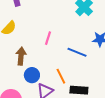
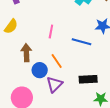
orange line: (61, 76) -> (57, 61), moved

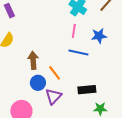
pink line: (51, 31) -> (74, 31), moved
brown arrow: (26, 53) -> (33, 60), moved

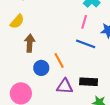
brown arrow: (33, 60) -> (30, 43), moved
purple triangle: (53, 96) -> (65, 86), moved, turned 42

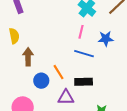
yellow semicircle: (17, 22) -> (14, 36), turned -49
black rectangle: (89, 82) -> (84, 82), moved

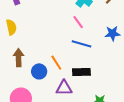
pink line: (81, 32) -> (78, 22), turned -48
blue star: (106, 39) -> (113, 33), moved
brown arrow: (28, 57) -> (19, 58), moved

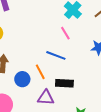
blue line: (81, 44) -> (56, 55), moved

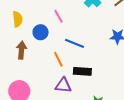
pink line: (65, 33) -> (59, 16), moved
blue circle: (22, 79) -> (41, 32), moved

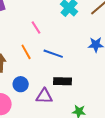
blue circle: (41, 32) -> (21, 84), moved
orange line: (58, 59) -> (26, 52), moved

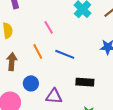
black rectangle: (63, 81) -> (85, 82), moved

